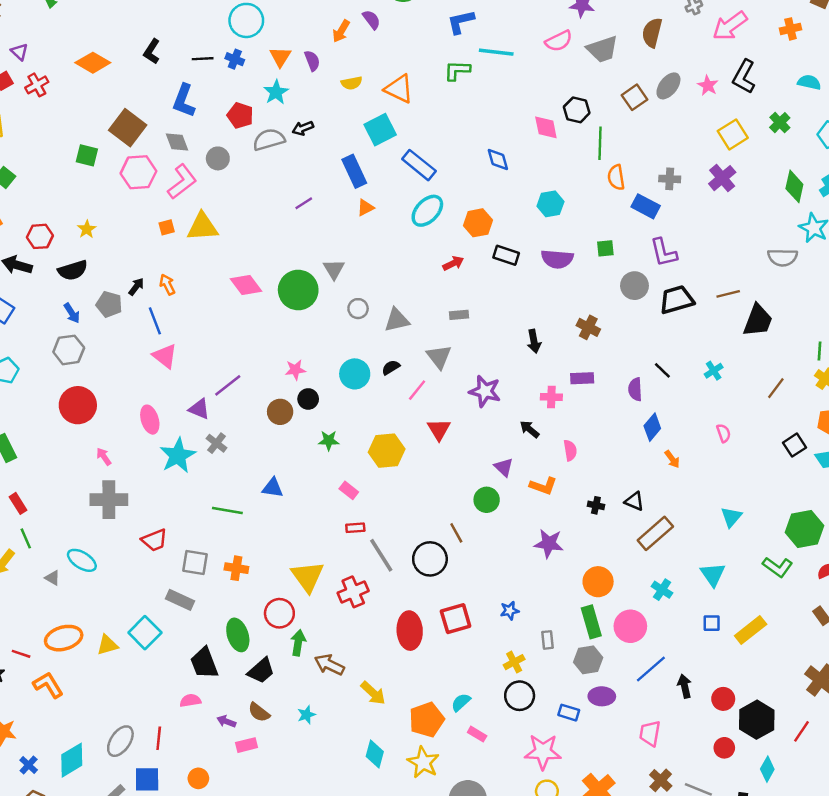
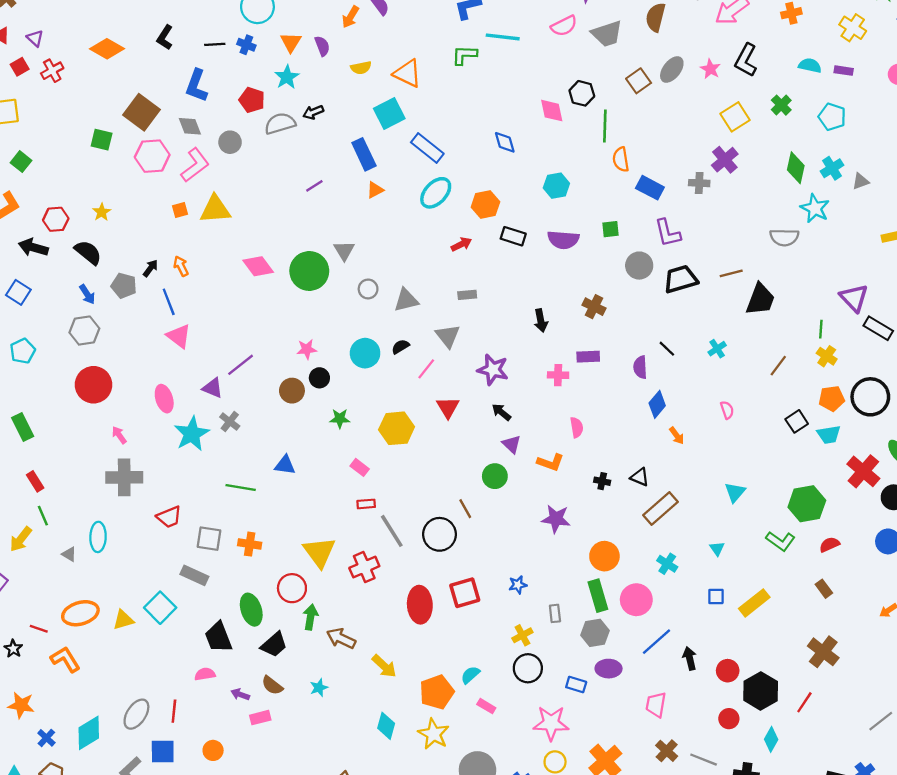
gray cross: (670, 179) -> (699, 183), moved
black semicircle: (73, 270) -> (88, 252), turned -124
black arrow: (529, 429) -> (501, 412), moved
cyan ellipse: (82, 560) -> (98, 537), turned 60
cyan triangle: (713, 574) -> (717, 549), size x0.6

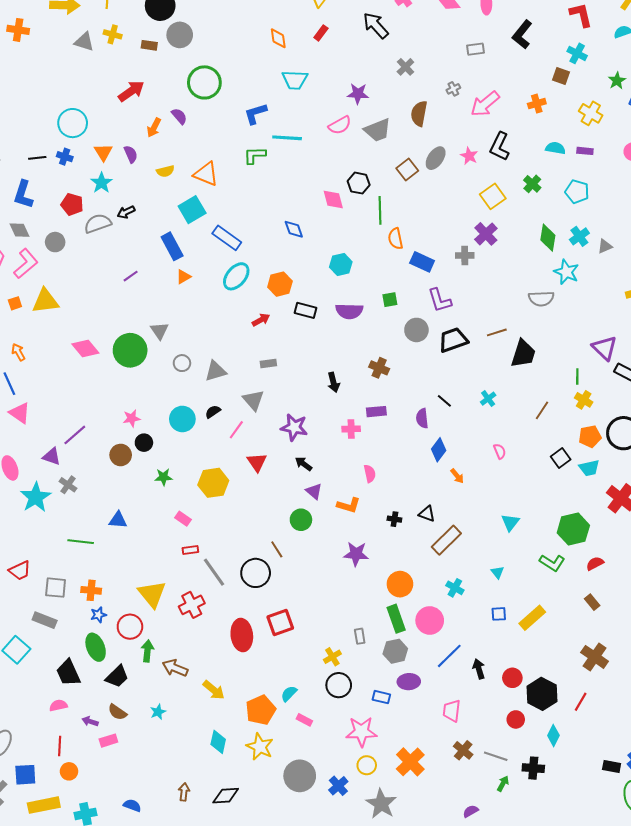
blue star: (518, 585) -> (98, 615), moved
red line: (174, 711) -> (60, 746), moved

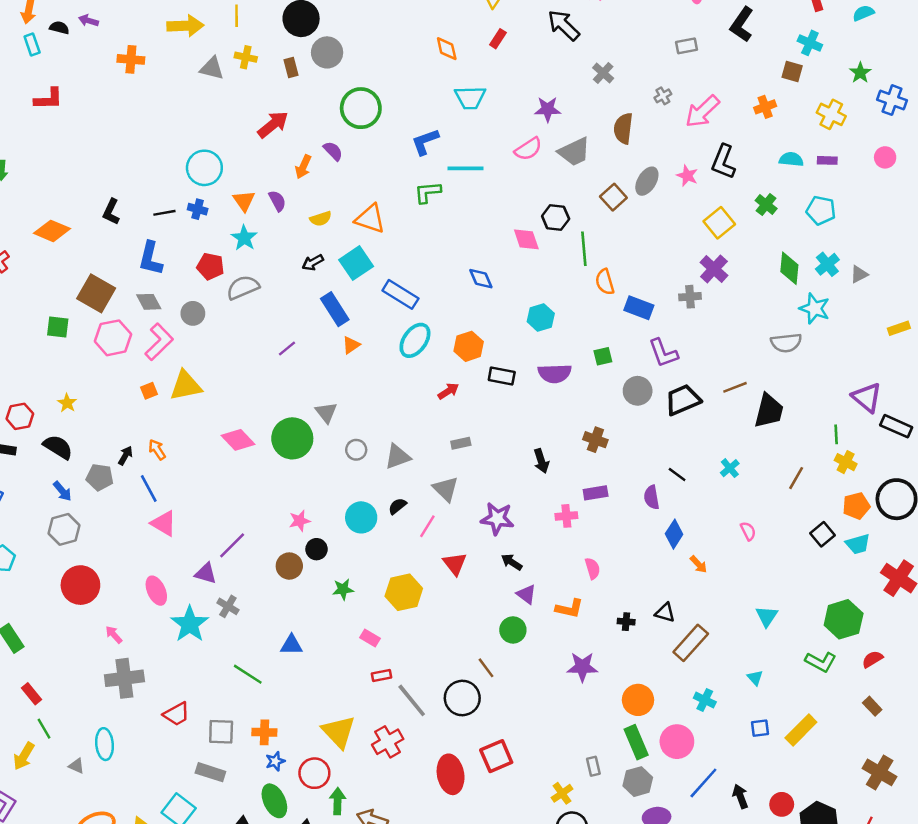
brown rectangle: (149, 45) -> (291, 67), turned 70
black arrow: (126, 212) -> (313, 263), moved
green line: (81, 542) -> (248, 674), turned 30

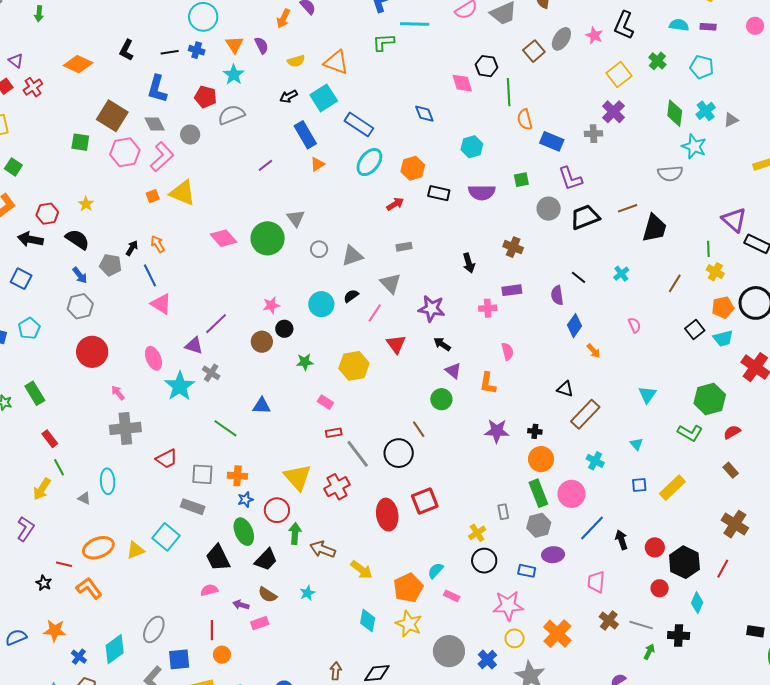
yellow triangle: (186, 386) -> (183, 193), turned 32
orange L-shape: (569, 609) -> (488, 383), turned 85
black cross: (626, 622) -> (535, 431), moved

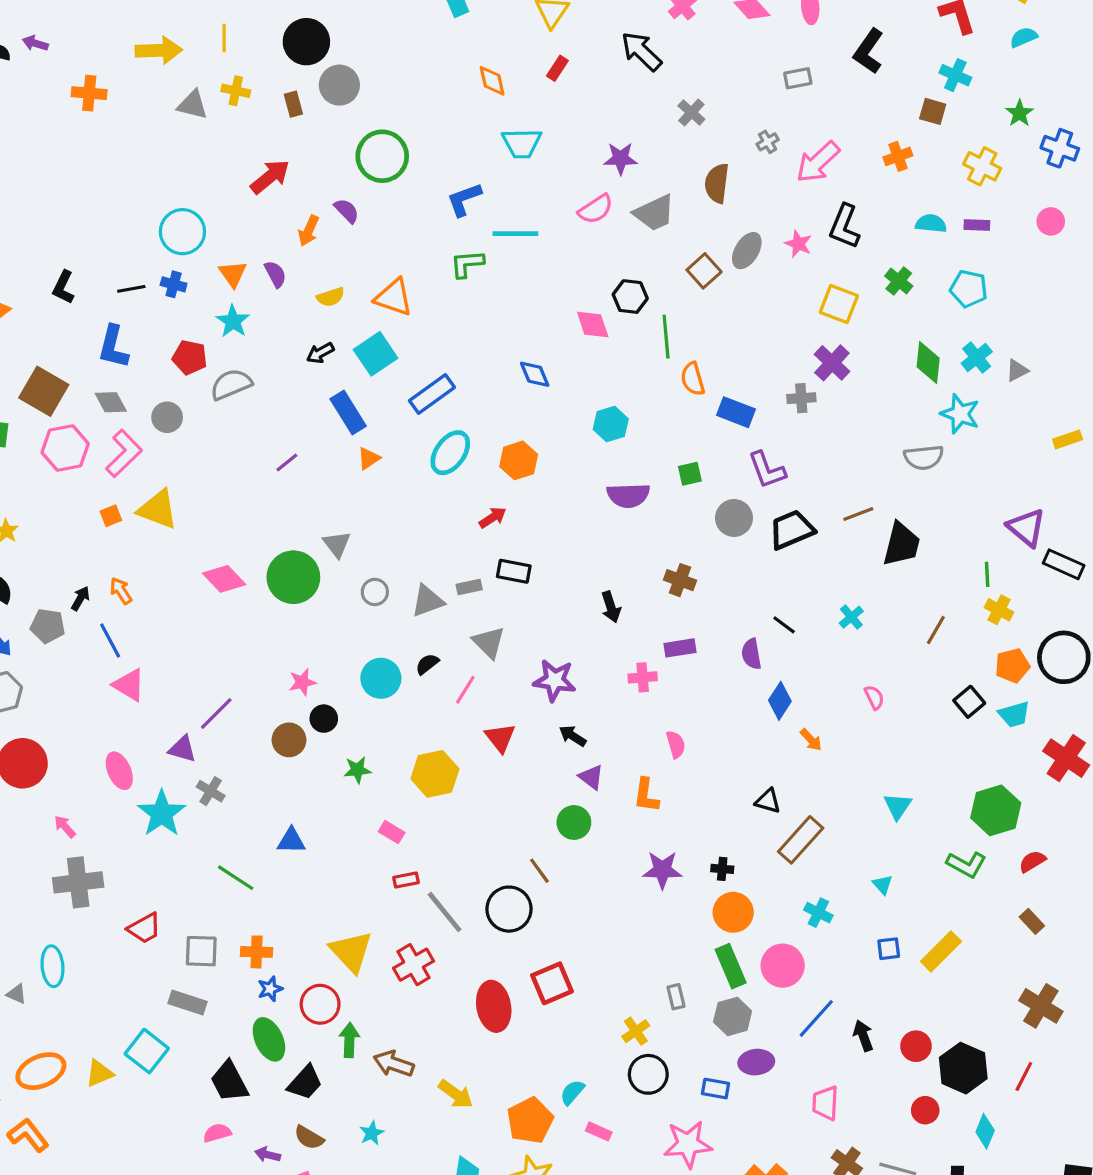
yellow square: (619, 75) -> (839, 304), turned -30
blue rectangle: (359, 124) -> (432, 394), turned -68
black rectangle: (439, 193) -> (514, 571), moved
gray rectangle: (404, 247) -> (469, 587), moved

